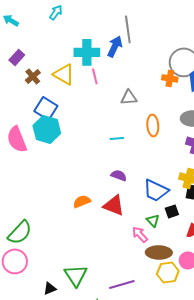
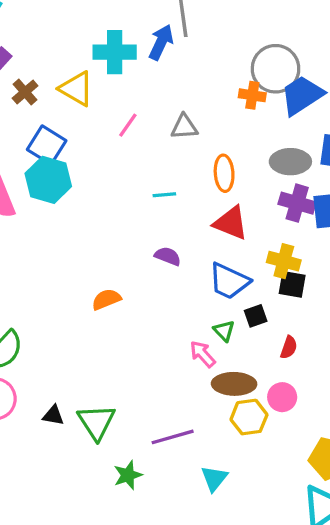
pink line: (95, 76) -> (128, 125), moved, turned 49
red triangle: (114, 205) -> (231, 223), moved
black triangle: (50, 288) -> (53, 415), moved, turned 32

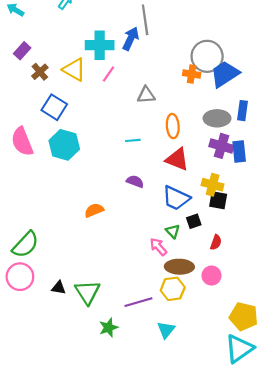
pink line: (128, 125) -> (109, 74), moved
cyan hexagon: (48, 180) -> (64, 145), moved
yellow hexagon: (249, 417) -> (173, 289), moved

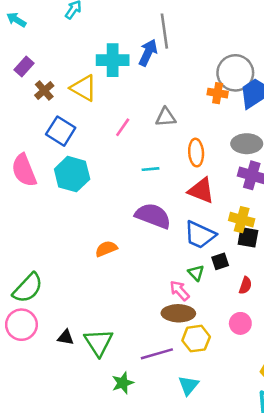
pink line: (109, 74) -> (123, 127), moved
purple semicircle: (135, 181) -> (153, 216), size x1.8
brown ellipse: (179, 267) -> (178, 313), moved

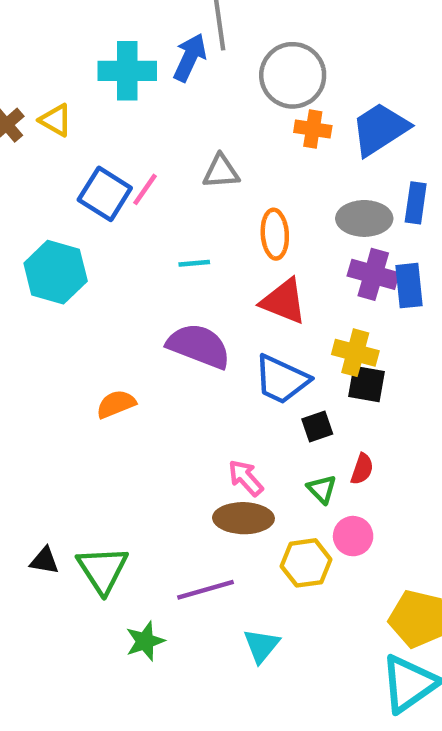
gray circle: (235, 73) -> (293, 75), moved
yellow triangle: (83, 88) -> (56, 120), moved, size x0.7
blue square: (61, 131) -> (105, 194), moved
green triangle: (196, 273) -> (322, 489), moved
yellow hexagon: (196, 339) -> (306, 563), moved

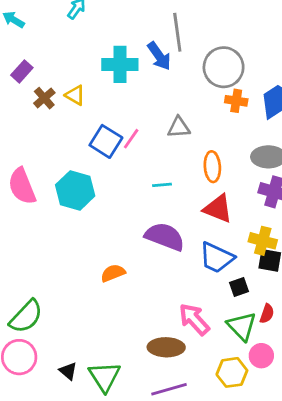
blue arrow: (190, 57) -> (159, 56), turned 120
pink arrow: (246, 478) -> (194, 319), size x1.4
green triangle: (322, 489) -> (242, 326), size x1.6
brown ellipse: (243, 518) -> (166, 347), moved
black triangle: (44, 561) -> (68, 371), turned 30

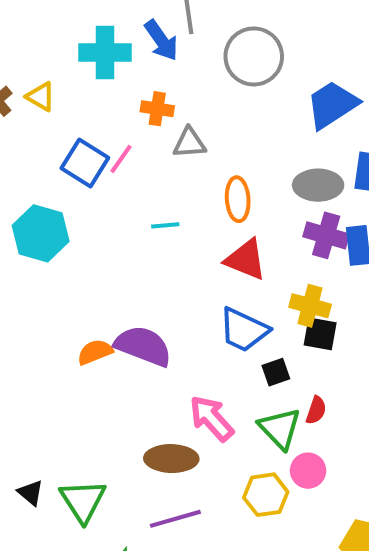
orange cross: (236, 101) -> (157, 109), moved
purple semicircle: (165, 237) -> (143, 346), moved

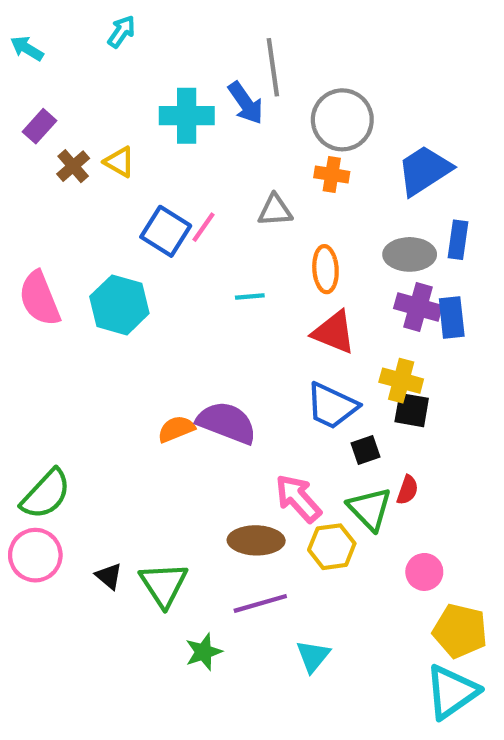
orange cross: (157, 109) -> (332, 175), moved
pink circle: (308, 471) -> (424, 572), moved
yellow hexagon: (266, 495) -> (332, 547), moved

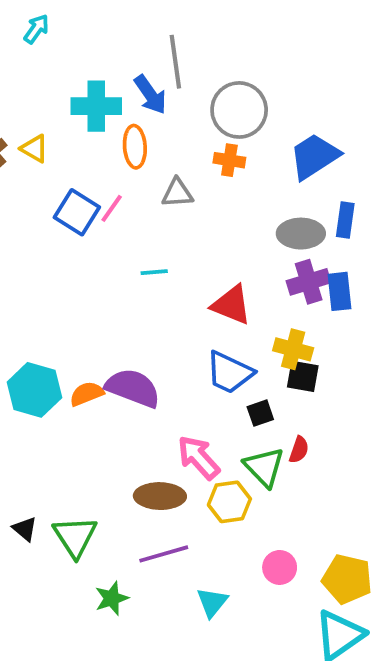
orange ellipse: (325, 269) -> (135, 147), moved
cyan hexagon: (119, 305) -> (34, 390), moved
purple cross: (418, 307) -> (309, 282), turned -33
pink circle: (424, 572) -> (280, 567), moved

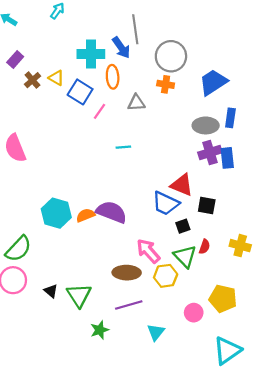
blue square: (77, 212) -> (80, 92), moved
red triangle: (231, 305) -> (182, 185), moved
yellow cross: (293, 349) -> (240, 246), moved
yellow pentagon: (347, 579) -> (223, 299), moved

